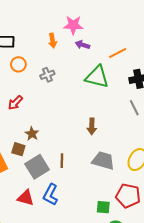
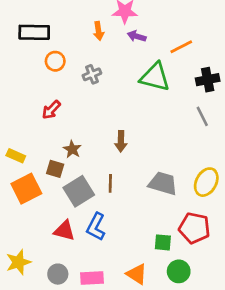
brown arrow: (92, 126) -> (121, 141), moved

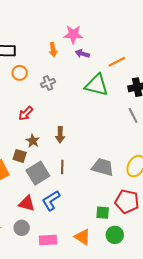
red arrow: (51, 110) -> (26, 113), moved
brown arrow: (121, 141) -> (60, 135), moved
blue L-shape: (96, 227) -> (51, 200), turned 30
gray circle: (58, 274) -> (22, 228), moved

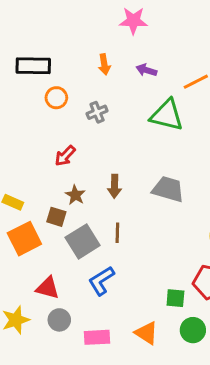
pink star: (73, 34) -> (133, 21), moved
gray trapezoid: (103, 167) -> (168, 189), moved
red triangle: (27, 204) -> (48, 288), moved

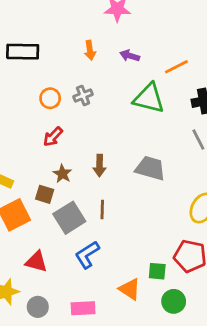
orange circle: (56, 98) -> (50, 98), moved
gray circle: (59, 320) -> (38, 307), moved
orange triangle: (146, 333) -> (130, 289), moved

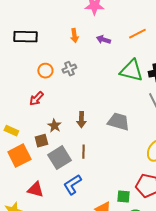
orange line: (176, 67) -> (137, 34), moved
green triangle: (149, 98) -> (131, 71), moved
red arrow: (53, 137) -> (36, 99), moved
brown square: (45, 194) -> (41, 141), turned -32

